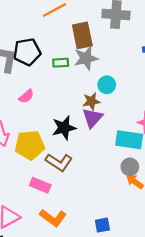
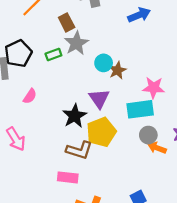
brown rectangle: (82, 35) -> (67, 22), size x0.7
brown star: (91, 101) -> (117, 70), moved
yellow pentagon: (30, 145) -> (101, 132), moved

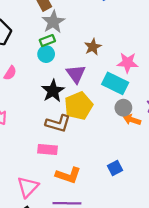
green rectangle: (53, 55) -> (47, 41), moved
cyan circle: (104, 63) -> (46, 54), moved
cyan rectangle: (140, 109) -> (115, 83), turned 35

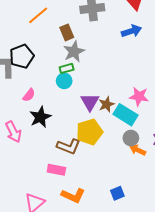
brown star: (93, 47) -> (106, 104), moved
black star: (53, 91) -> (40, 117), moved

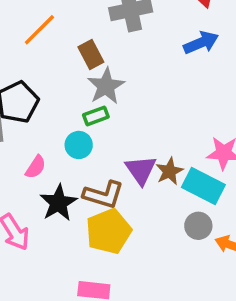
cyan circle: (64, 81) -> (79, 145), moved
yellow pentagon: (89, 132) -> (109, 231), moved
gray circle: (131, 138) -> (198, 226), moved
brown L-shape: (69, 146) -> (103, 195), moved

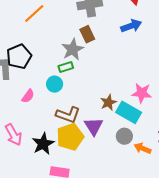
brown rectangle: (91, 55) -> (87, 34), moved
purple triangle: (141, 170) -> (94, 126), moved
black star: (58, 203) -> (43, 144), moved

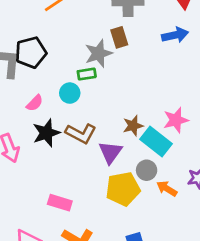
pink star: (142, 93) -> (176, 120), turned -30
yellow pentagon: (70, 137) -> (123, 189), moved
black star: (43, 144) -> (46, 133), moved

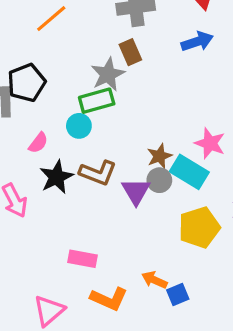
green rectangle: (87, 74) -> (97, 101), size x1.5
pink star: (176, 120) -> (210, 143), turned -30
gray circle: (147, 170) -> (159, 180), moved
yellow pentagon: (123, 189) -> (199, 227), moved
orange arrow: (167, 189) -> (154, 280), moved

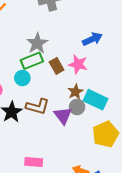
blue arrow: (197, 41) -> (92, 39), moved
brown rectangle: (130, 52) -> (57, 66), moved
pink star: (210, 143) -> (78, 64), moved

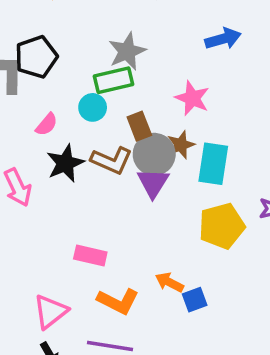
blue arrow: (92, 39) -> (223, 39), moved
brown rectangle: (57, 66) -> (139, 126), moved
cyan rectangle: (95, 100) -> (213, 164), turned 65
gray circle: (77, 107) -> (154, 154), moved, size x1.5

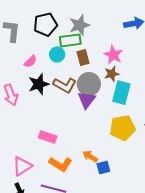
black pentagon: (36, 57) -> (45, 24), moved
brown rectangle: (139, 126) -> (83, 58), moved
brown star: (181, 145) -> (112, 74), moved

